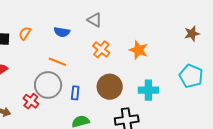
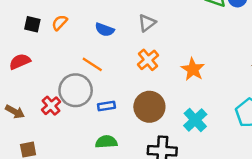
gray triangle: (95, 20) -> (147, 23), turned 42
cyan cross: (148, 90) -> (195, 120), turned 36
blue rectangle: (75, 93) -> (106, 106), turned 64

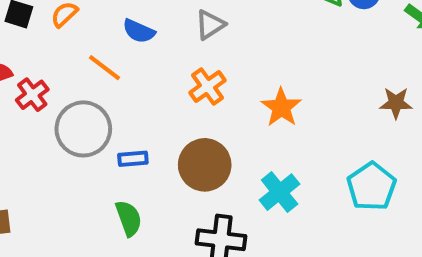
orange line: (92, 64) -> (104, 68), moved
red cross: (51, 106) -> (32, 95), moved
green semicircle: (106, 142) -> (129, 218), turned 70

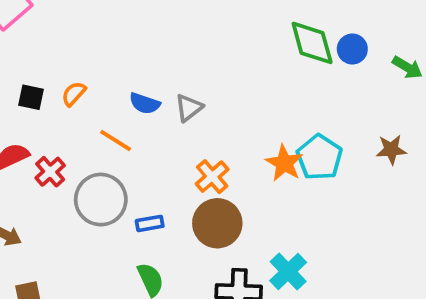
gray triangle: (210, 25) -> (189, 108), moved
orange cross: (208, 86) -> (212, 177), moved
cyan pentagon: (372, 187) -> (319, 157), moved
cyan cross: (280, 192) -> (288, 272), moved

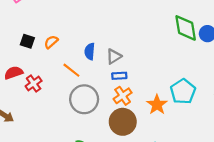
blue semicircle: (145, 103) -> (90, 51), turned 70
orange star: (284, 163) -> (157, 105), moved
gray circle: (101, 200) -> (84, 99), moved
blue rectangle: (150, 223) -> (119, 76), moved

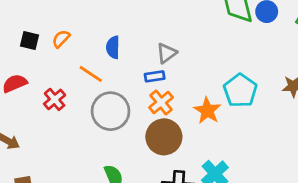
gray triangle: (114, 56) -> (167, 53), moved
red cross: (34, 84) -> (55, 99), moved

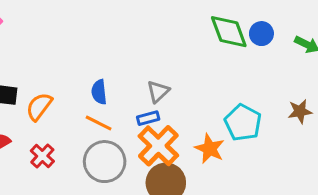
orange semicircle: (61, 39) -> (39, 106), moved, size x1.4
orange line: (91, 74) -> (99, 123), moved
orange cross: (161, 102) -> (158, 146), size x1.5

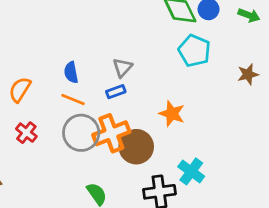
cyan pentagon: (243, 123) -> (194, 51), moved
orange cross: (158, 146) -> (111, 133), moved, turned 30

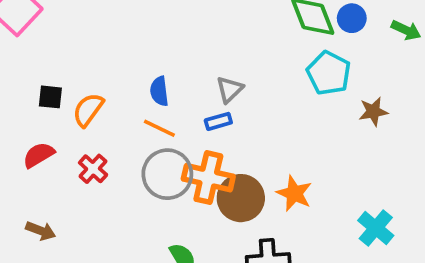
brown star: (248, 74) -> (373, 111), moved
orange star: (172, 114) -> (294, 193), moved
orange cross: (111, 133) -> (208, 178), turned 30
cyan cross: (191, 171) -> (376, 228), moved

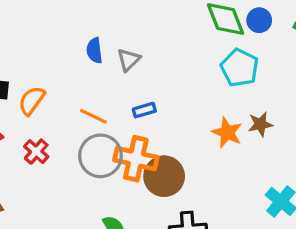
gray triangle: (230, 89) -> (129, 60), moved
blue semicircle: (159, 91) -> (94, 51), moved
brown star: (373, 111) -> (260, 124), moved
orange star: (294, 193) -> (227, 133), moved

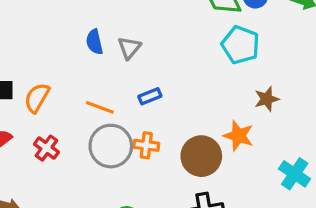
orange star: (227, 133) -> (238, 136), moved
orange cross: (136, 159) -> (146, 145), size x0.6
brown circle: (164, 176) -> (201, 156), moved

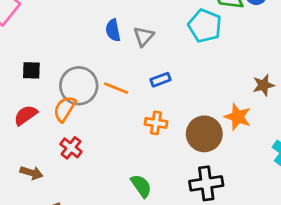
cyan pentagon: (240, 45) -> (205, 26), moved
orange semicircle: (37, 98) -> (65, 109), moved
gray circle: (111, 146) -> (79, 86), moved
red cross: (46, 148) -> (71, 148), moved

